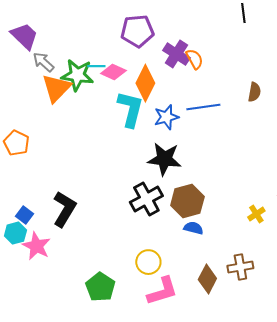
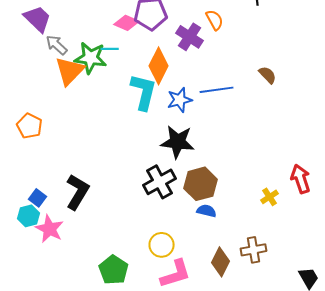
orange semicircle: (194, 59) -> (215, 20), moved
pink diamond: (113, 72) -> (127, 23), moved
brown semicircle: (254, 92) -> (268, 75), turned -54

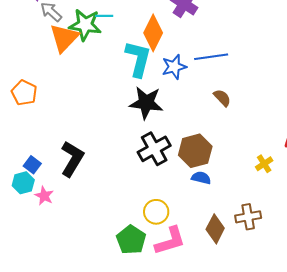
brown semicircle: (268, 75) -> (222, 98), moved
black star: (178, 142) -> (146, 103), moved
pink star: (50, 229) -> (44, 196), size x0.7
green pentagon: (114, 270) -> (131, 240), moved

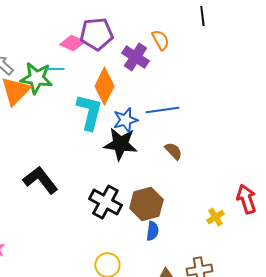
black star: (146, 103) -> (120, 144), moved
black cross: (154, 149) -> (105, 202), turned -32
black L-shape: (72, 159) -> (40, 180), moved, turned -69
blue semicircle: (201, 178) -> (152, 231), turned 84

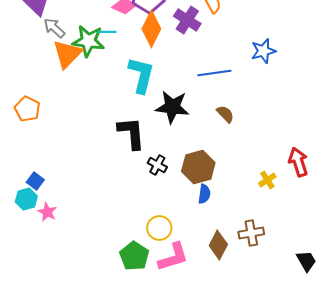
orange diamond: (104, 86) -> (151, 29), moved
blue star: (125, 120) -> (263, 51), moved
black L-shape: (40, 180) -> (131, 133), moved, turned 33
black cross: (105, 202) -> (157, 165), size x0.6

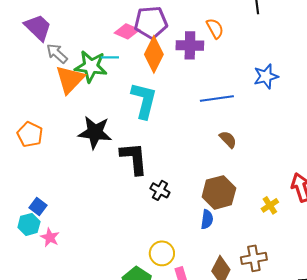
purple cross: (187, 20) -> (190, 45), turned -32
black star: (172, 107) -> (95, 132), moved
brown hexagon: (198, 167) -> (219, 192), moved

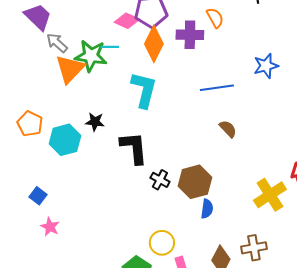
black star: (95, 132) -> (95, 122), size x0.6
brown hexagon: (219, 192) -> (195, 182), moved
yellow cross: (270, 205) -> (270, 195), size x1.8
cyan hexagon: (29, 224) -> (65, 140), moved, size x1.4

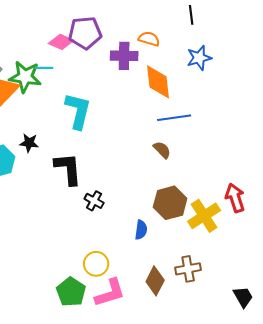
orange semicircle: (215, 18) -> (149, 39), turned -45
orange diamond: (154, 44) -> (158, 82), moved, turned -33
blue star: (266, 66) -> (199, 58), moved
blue line: (217, 88) -> (174, 118), moved
brown hexagon: (195, 182) -> (170, 203), moved

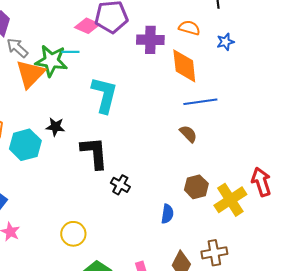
orange semicircle: (149, 39) -> (189, 28), moved
blue star: (199, 58) -> (225, 42), size x0.7
brown hexagon: (170, 203) -> (196, 187), size x0.7
yellow circle: (96, 264) -> (73, 234), moved

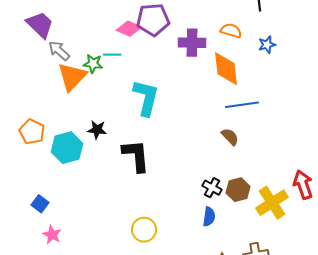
green star: (51, 61) -> (93, 64), size x0.6
black cross: (120, 185) -> (212, 188), moved
yellow circle: (73, 234) -> (144, 230), moved

